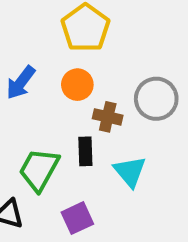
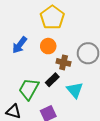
black rectangle: (85, 151) -> (52, 80), turned 48

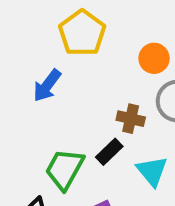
yellow pentagon: (52, 17) -> (82, 33), moved
orange circle: (48, 46) -> (154, 58), moved

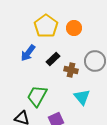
orange circle: (154, 58) -> (74, 28), moved
black rectangle: (109, 152) -> (53, 59), moved

